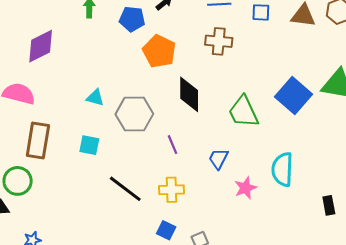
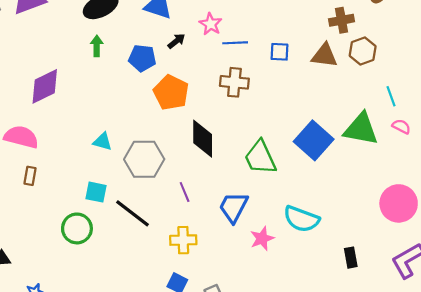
brown rectangle: (38, 141) -> (30, 176), moved, size x0.5
blue trapezoid: (218, 159) -> (233, 207), size x1.4
cyan semicircle: (282, 169) -> (301, 219), turned -72
green circle: (18, 181) -> (77, 228), moved
black line: (125, 189) -> (133, 213), moved

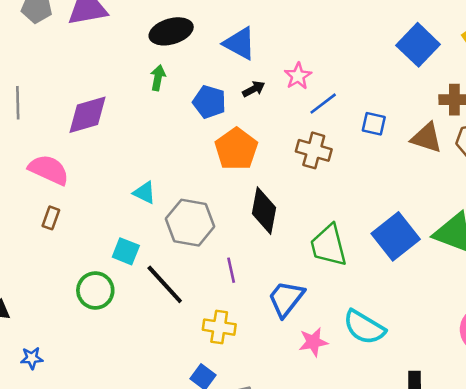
blue line: (235, 43) -> (323, 104), turned -45

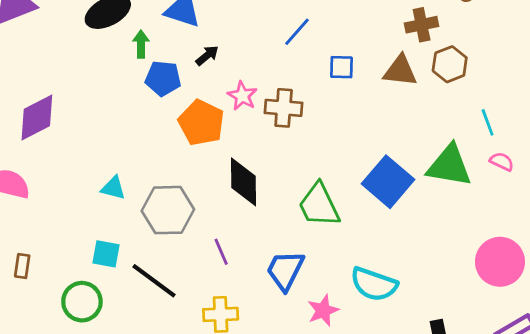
pink star: (298, 76) -> (242, 96), moved
green arrow: (158, 78) -> (141, 44), moved
blue line: (323, 104) -> (297, 32), moved
brown rectangle: (51, 218) -> (22, 266), moved

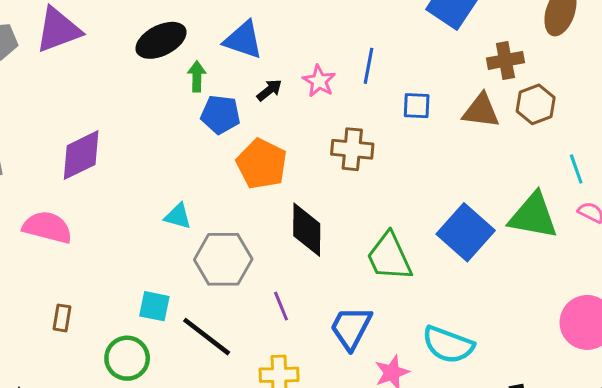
blue line: (297, 32) -> (369, 66), turned -32
pink star: (242, 96) -> (319, 81), moved
cyan triangle: (113, 188) -> (178, 216), moved

